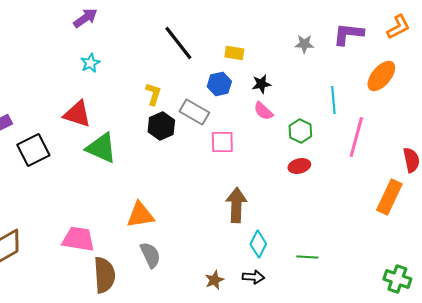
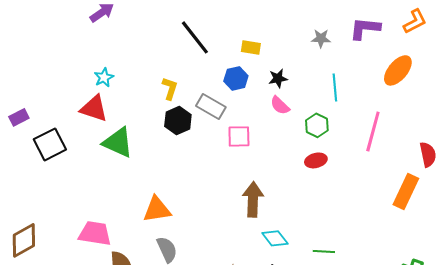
cyan star: (90, 63) -> (104, 77), moved
cyan line: (333, 100) -> (335, 87), moved
cyan diamond: (258, 244) -> (275, 238), turned -64

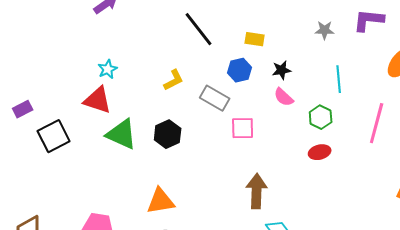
yellow L-shape: (170, 88) -> (174, 80), turned 45
black hexagon: (178, 120) -> (168, 134), moved

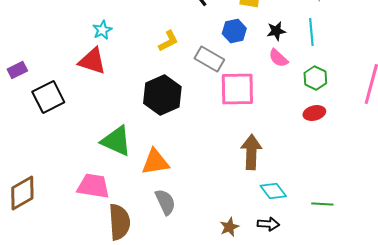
cyan line: (339, 79) -> (311, 32), moved
pink square: (243, 128) -> (237, 89), size x1.5
green triangle: (122, 134) -> (116, 141), moved
black hexagon: (168, 134) -> (162, 95), size x1.4

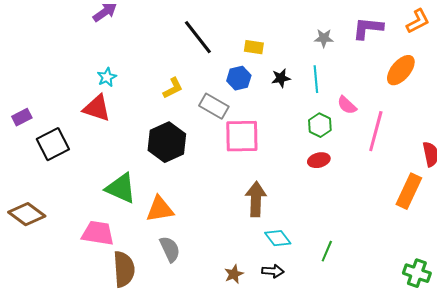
pink semicircle: (278, 58) -> (347, 105), moved
brown diamond: (22, 193) -> (27, 214), moved, turned 66
green line: (322, 204) -> (327, 251), turned -70

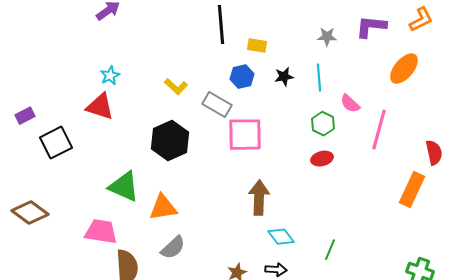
black line: (198, 37) -> (221, 25), moved, turned 33
yellow L-shape: (173, 88) -> (176, 87), turned 70
gray semicircle: (170, 249) -> (173, 248), turned 72

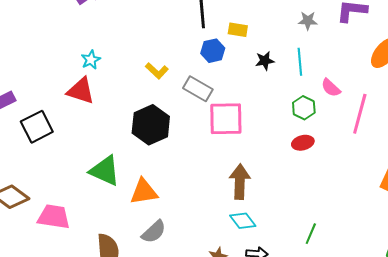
blue hexagon: (242, 77) -> (213, 51), moved
pink trapezoid: (101, 232) -> (54, 217), moved
cyan diamond: (281, 237) -> (243, 221), moved

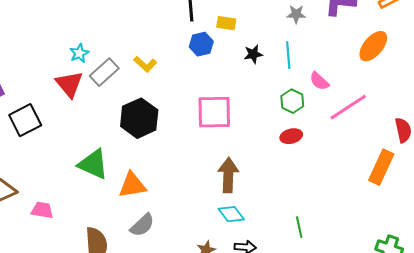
gray rectangle: (198, 89) -> (104, 72), moved, turned -72
red triangle: (81, 91) -> (69, 84), turned 32
pink line: (360, 114) -> (348, 107), turned 42
pink trapezoid: (54, 217) -> (42, 210), size x0.7
green line: (311, 234) -> (299, 227), turned -35

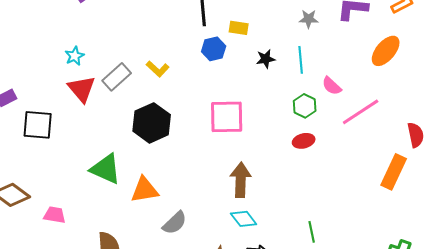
cyan star: (79, 53) -> (75, 56), moved
black square: (25, 120) -> (38, 125), turned 32
gray semicircle: (142, 225) -> (175, 223), moved

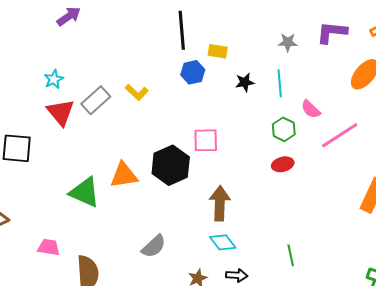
pink square: (227, 117) -> (206, 140), size x0.7
black hexagon: (152, 123) -> (171, 165), moved
orange triangle: (145, 190) -> (124, 175), moved
pink trapezoid: (55, 215) -> (49, 247), moved

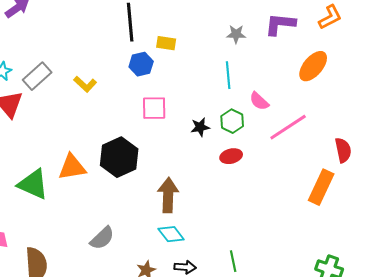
black star: (245, 82) -> (200, 127), moved
gray rectangle: (96, 100) -> (37, 76), moved
pink square: (206, 140) -> (154, 108), moved
green line: (291, 255) -> (233, 261), moved

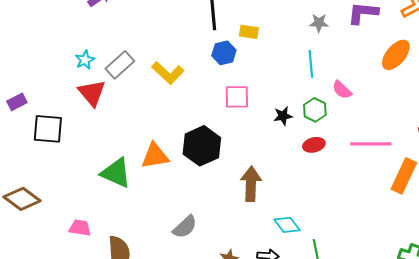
yellow L-shape: (85, 84) -> (168, 73), size x1.4
pink line: (288, 127) -> (371, 144), moved, turned 33
cyan diamond: (171, 234) -> (287, 225), moved

